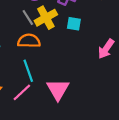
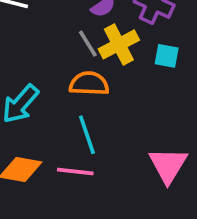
pink triangle: (58, 90) -> (168, 165), moved
pink line: (22, 92) -> (75, 172), turned 48

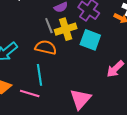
cyan square: (167, 56) -> (90, 40), size x1.5

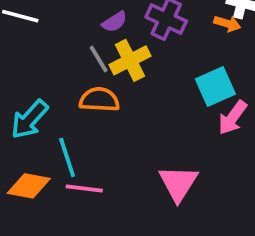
cyan square: (90, 40) -> (215, 87), moved, turned -35
cyan line: (40, 75) -> (67, 157), moved

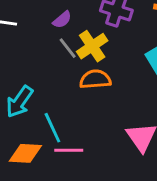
purple semicircle: (115, 22) -> (62, 20), moved
orange semicircle: (99, 100) -> (95, 79), moved

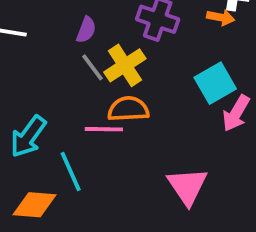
purple semicircle: (62, 20) -> (86, 30), turned -30
pink line: (69, 150) -> (104, 129), moved

